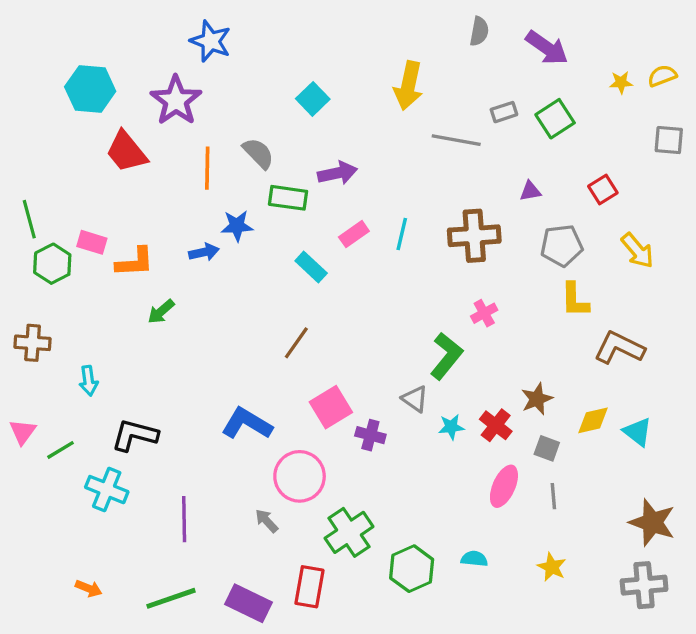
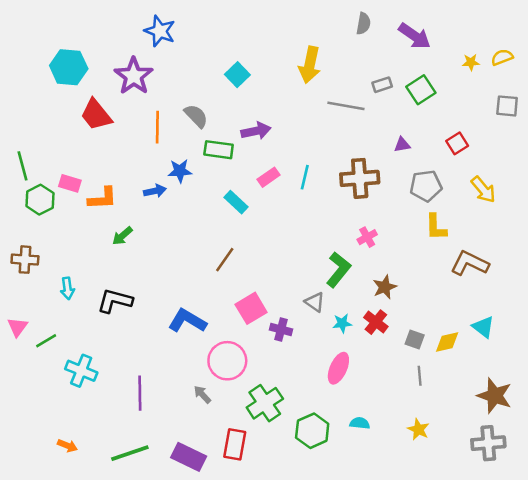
brown star: (537, 399) -> (385, 287), moved
yellow diamond: (593, 420) -> (447, 342), moved
black L-shape: (135, 435) -> (115, 301), moved
pink ellipse: (504, 486) -> (338, 368), moved

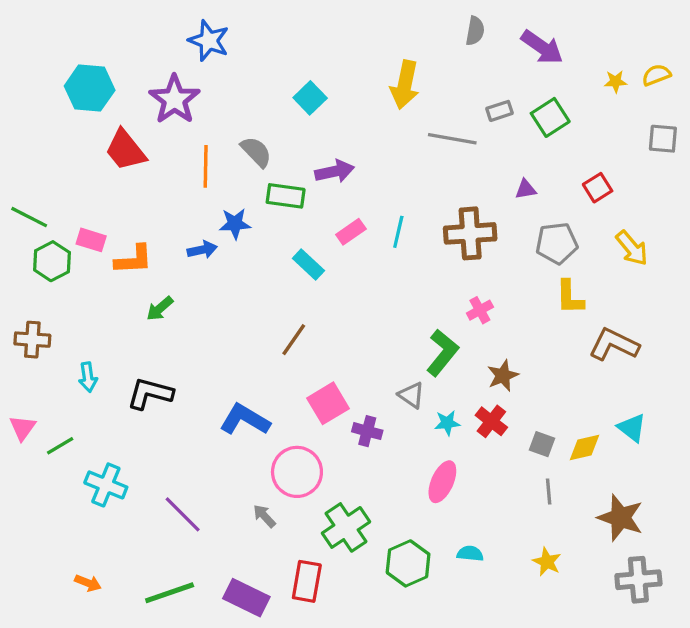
green line: (22, 166) -> (29, 217), turned -48
purple line: (140, 393) -> (183, 514), turned -44
brown star: (495, 396) -> (620, 518), moved

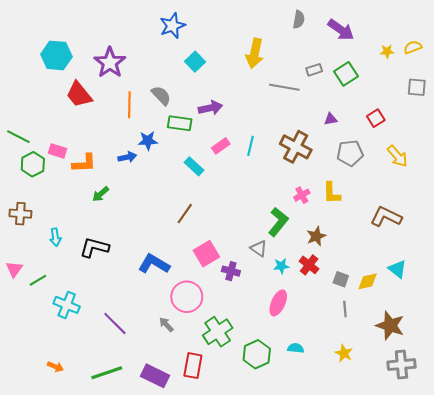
blue star: (209, 41) -> (172, 26), moved, turned 30
brown cross: (470, 233) -> (296, 147), turned 32
yellow L-shape: (570, 297) -> (332, 193), moved

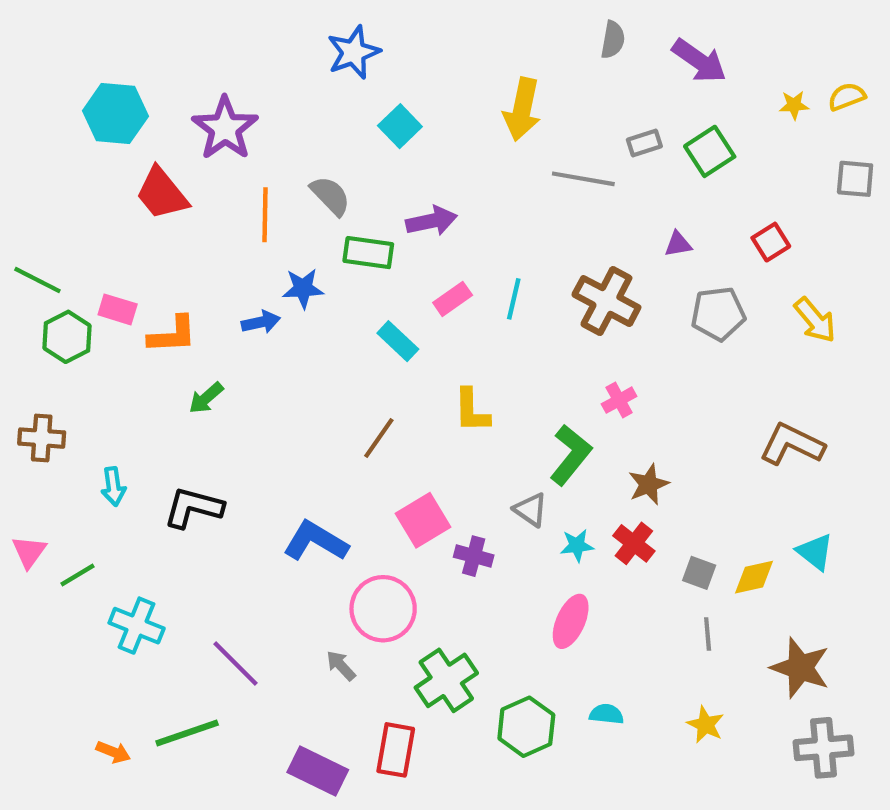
yellow L-shape: (332, 193) -> (472, 411), moved
green line: (107, 373) -> (187, 733), moved

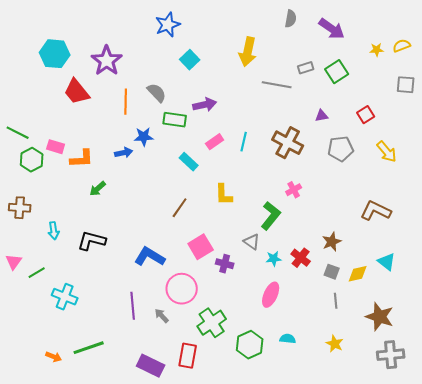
brown star: (649, 484) -> (332, 242), moved
purple line: (236, 664) -> (133, 306), moved, turned 40

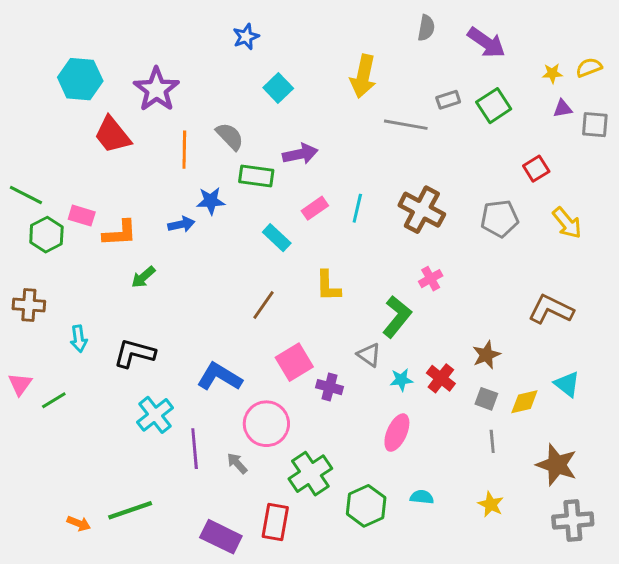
blue star: (168, 25) -> (246, 37), size x0.7
purple triangle: (322, 116) -> (563, 109), moved
cyan cross: (65, 297) -> (155, 415), moved, turned 30

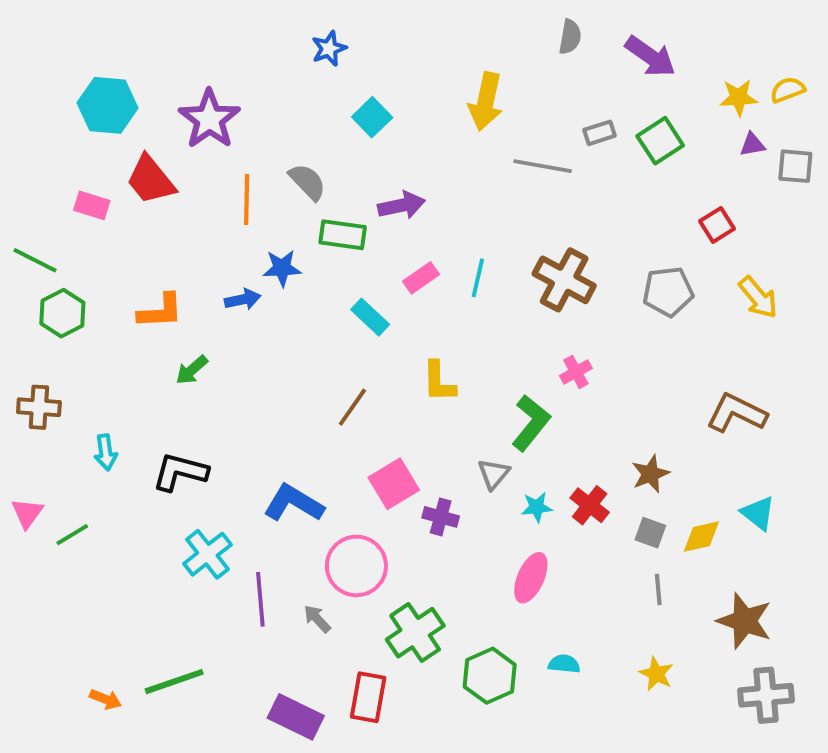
yellow star: (552, 73) -> (739, 98), size x1.4
pink rectangle: (82, 216) -> (92, 205), moved
gray triangle: (369, 355) -> (494, 474), turned 35

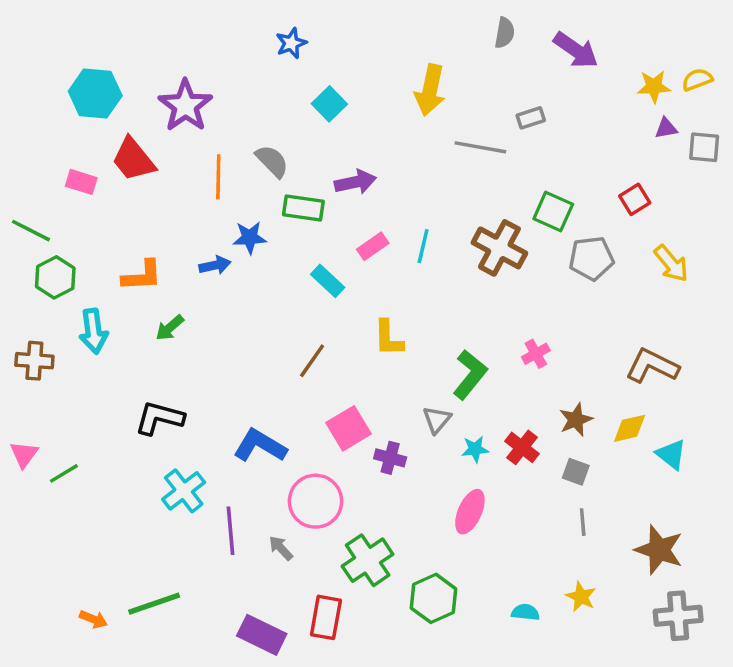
green square: (660, 141) -> (553, 211), moved, turned -33
pink cross: (576, 372) -> (536, 354), moved
cyan arrow: (106, 452) -> (93, 331), moved, size x1.4
yellow diamond: (701, 537) -> (630, 428), moved
cyan semicircle: (564, 664) -> (525, 612), moved

